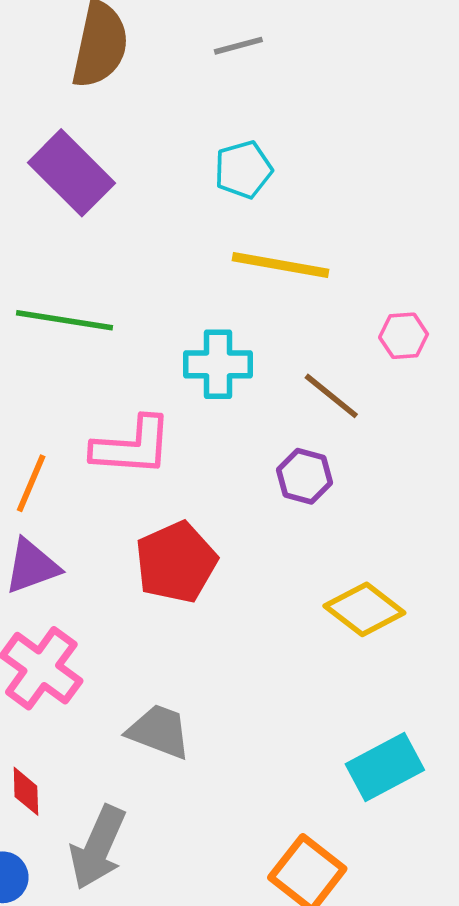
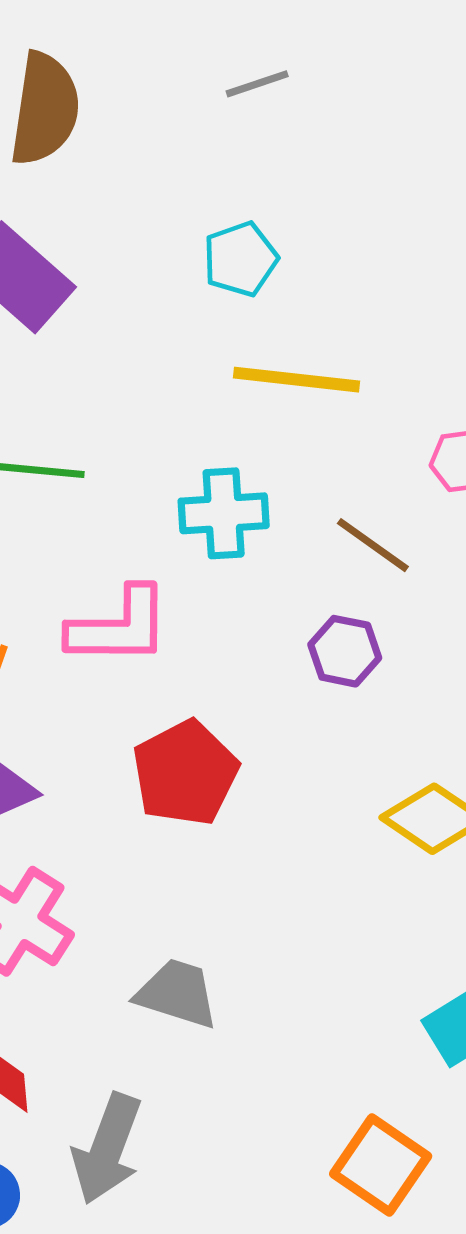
gray line: (238, 46) -> (257, 84), moved

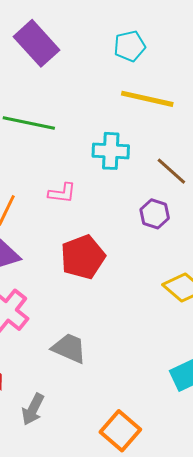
pink L-shape: (119, 626) -> (62, 193), size x0.6
gray arrow: (107, 1149) -> (33, 409), size x0.7
orange square: (381, 1165) -> (120, 431), moved

